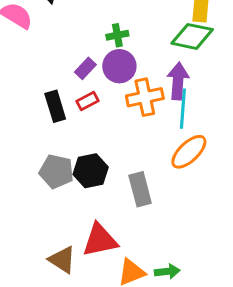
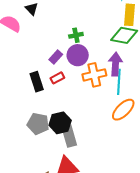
gray rectangle: (140, 189) -> (69, 136), moved

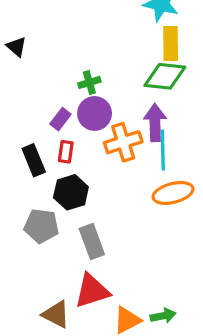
red rectangle: (57, 78) -> (66, 152), turned -48
orange ellipse: (123, 110) -> (173, 193), turned 35
black hexagon: (60, 123) -> (71, 192), moved

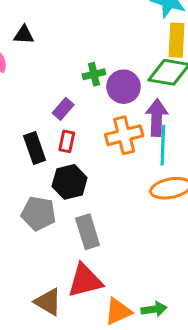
black triangle: (17, 47) -> (24, 35), turned -40
purple circle: (95, 113) -> (124, 87), moved

